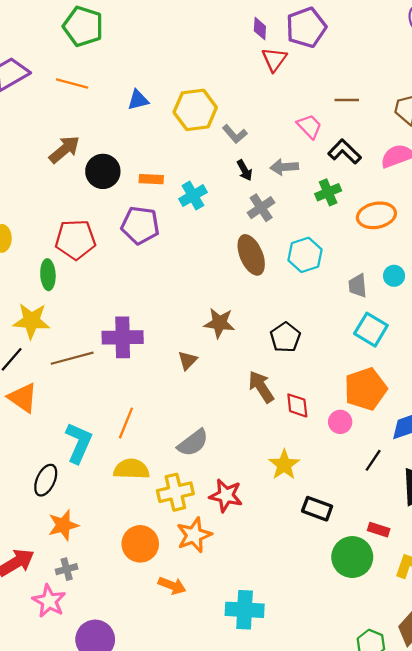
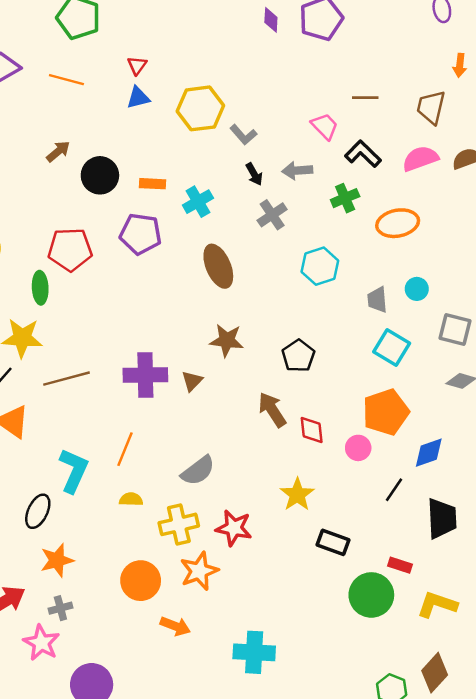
red triangle: (274, 59) -> (137, 65), moved, size x0.7
brown arrow: (64, 149) -> (58, 151), size x0.7
brown ellipse: (251, 255) -> (218, 266), moved
purple cross: (123, 337) -> (145, 375), moved
yellow semicircle: (131, 469) -> (131, 499), size x0.6

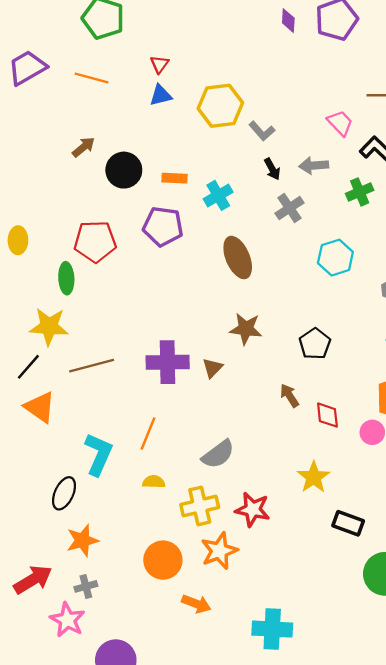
brown arrow: (272, 410) -> (289, 396), size x0.7

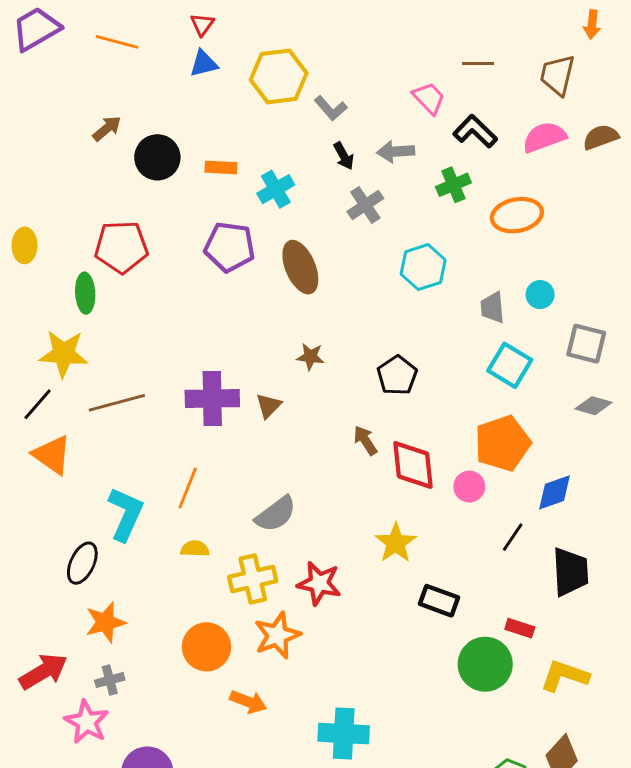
purple pentagon: (163, 226) -> (230, 247), moved
brown star: (246, 329) -> (310, 357), size x0.7
red diamond: (327, 415) -> (413, 465), size x1.5

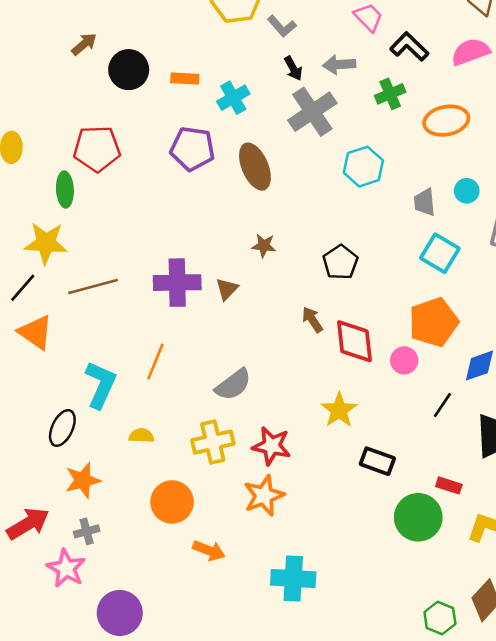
gray cross: (365, 205) -> (312, 112), size x1.5
yellow semicircle: (195, 549) -> (141, 436), moved
orange star: (277, 635) -> (264, 496), moved

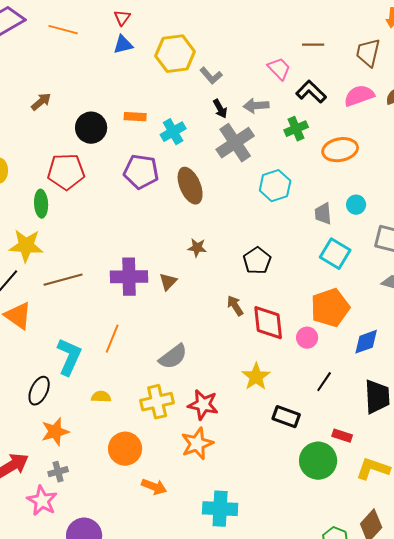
brown arrow: (84, 44) -> (41, 102), moved
black circle: (129, 70) -> (91, 128), moved
black line: (442, 405) -> (324, 382), moved

